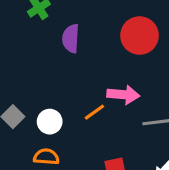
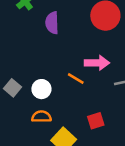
orange line: (94, 112) -> (76, 78), turned 72

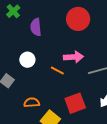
white circle: (41, 89) -> (27, 60), moved
red square: (96, 121) -> (75, 103), size x1.5

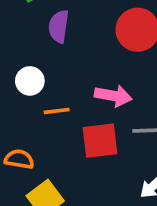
orange line: (57, 70) -> (57, 111), moved, turned -48
red square: (75, 103) -> (100, 141), moved

